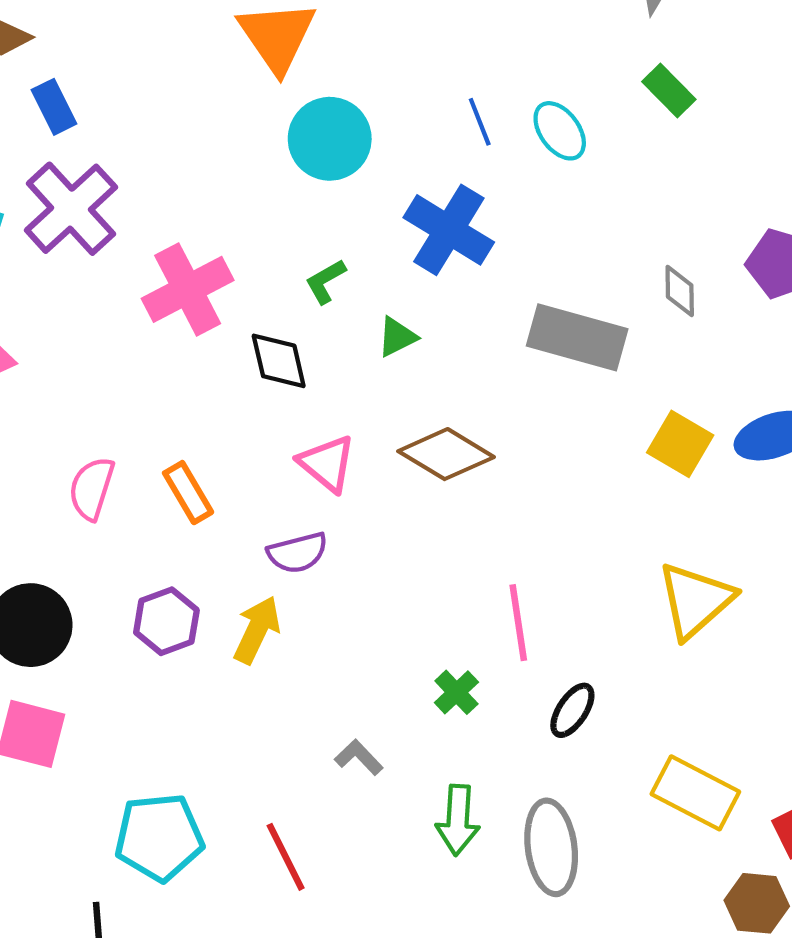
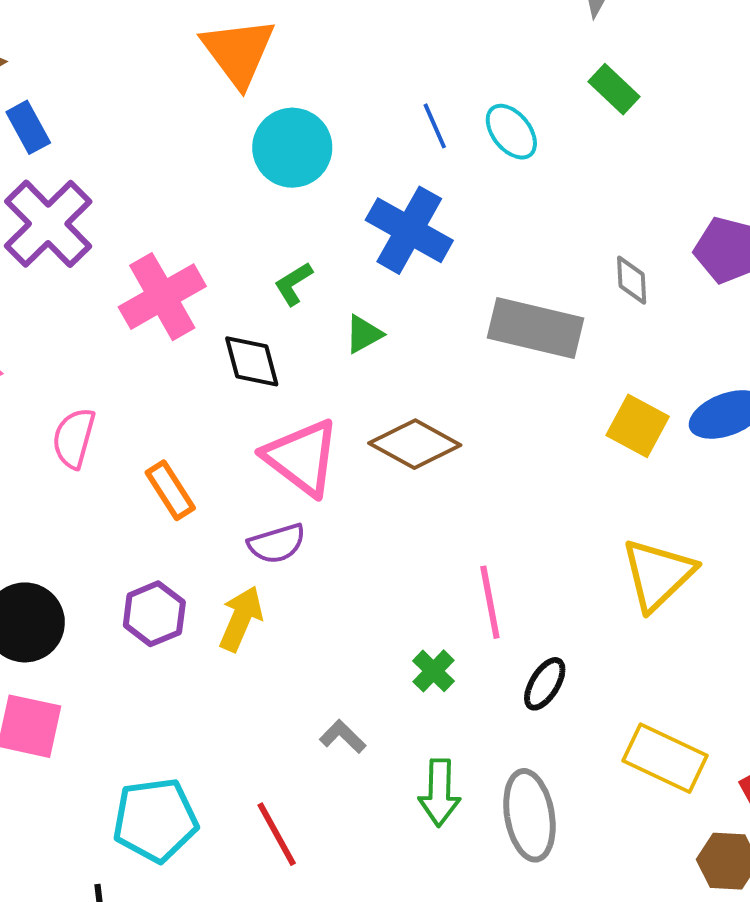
pink triangle: (327, 463) -> (302, 457), size x1.4
pink semicircle: (92, 488) -> (74, 438), moved

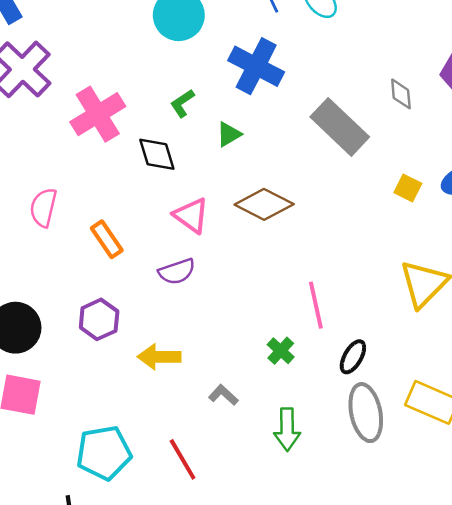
gray rectangle: (535, 328) -> (340, 127), turned 32
yellow square: (638, 426) -> (408, 188), size x0.7
pink triangle: (302, 457) -> (191, 215), size x0.7
yellow arrow: (241, 619) -> (159, 357), moved, turned -111
gray ellipse: (529, 815) -> (366, 413), moved

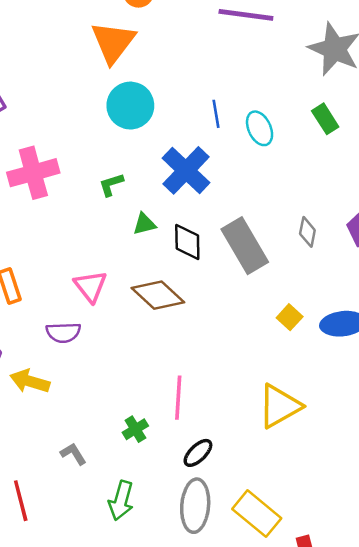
black diamond: (157, 154) -> (187, 242), moved
yellow arrow: (159, 357) -> (30, 381), moved

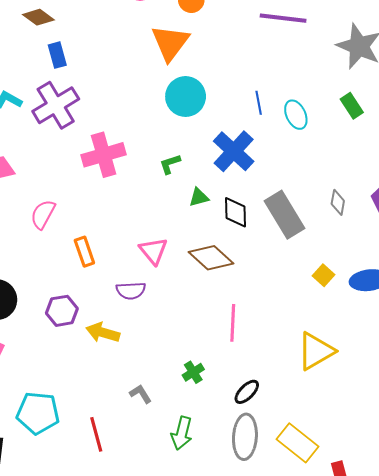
pink line: (178, 398) -> (233, 323), moved

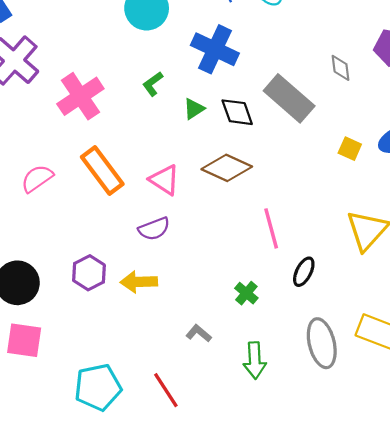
pink semicircle: (43, 214) -> (37, 178), turned 44
orange rectangle: (84, 252) -> (102, 170), moved, size x1.5
black ellipse: (247, 392) -> (304, 272), moved

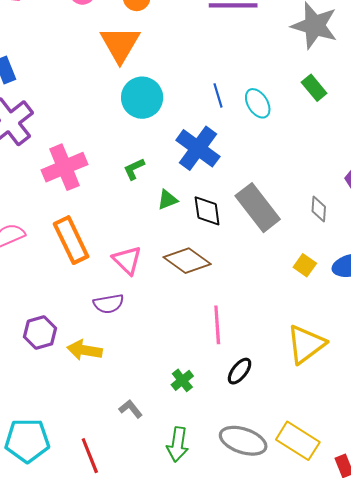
gray diamond: (341, 68) -> (319, 209), moved
gray ellipse: (322, 343) -> (243, 441), turned -69

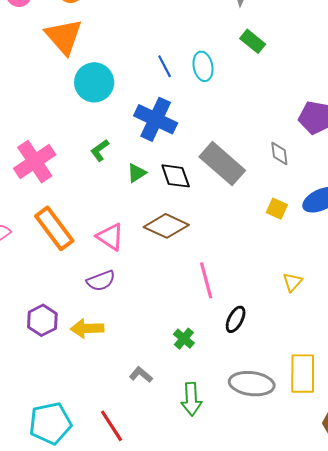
cyan ellipse: (258, 103) -> (203, 66), turned 32
yellow triangle: (306, 344) -> (292, 282), size x0.5
yellow rectangle: (298, 441) -> (303, 374), turned 69

